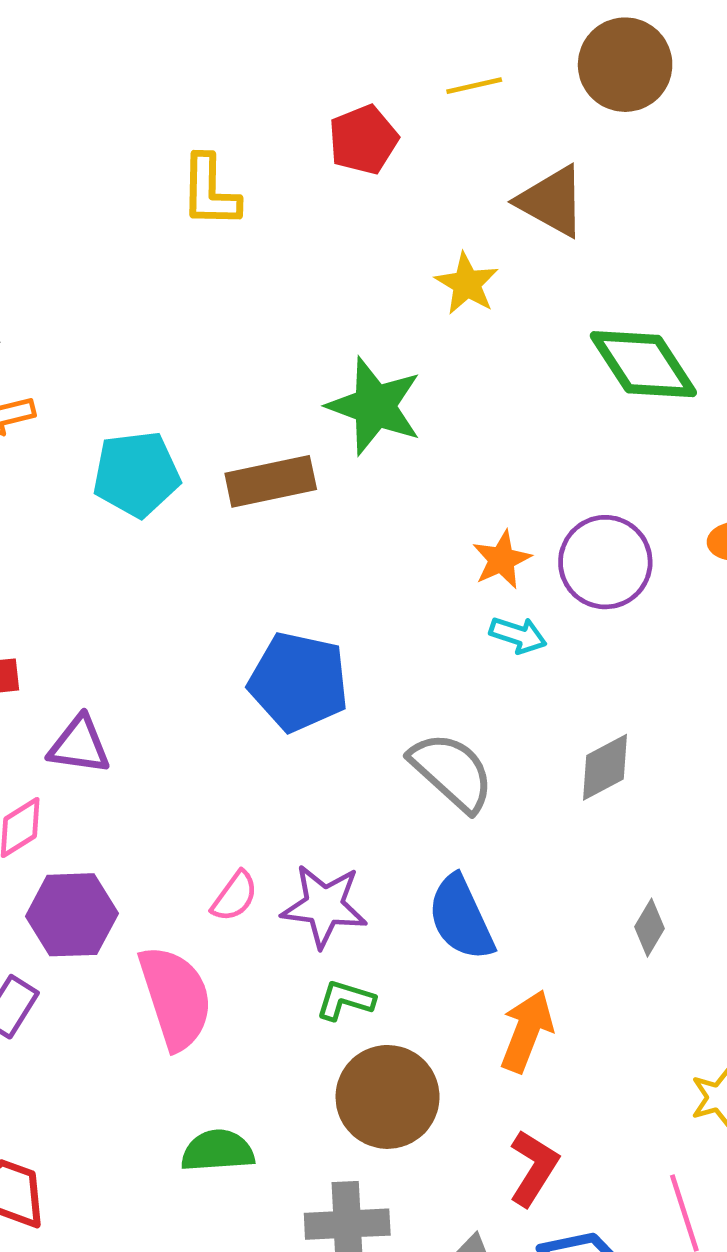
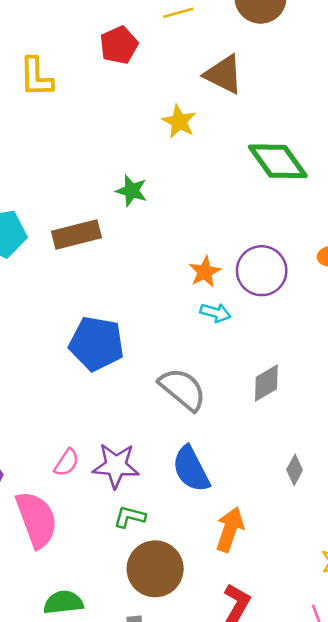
green star: (375, 406) -> (131, 191), size x0.6

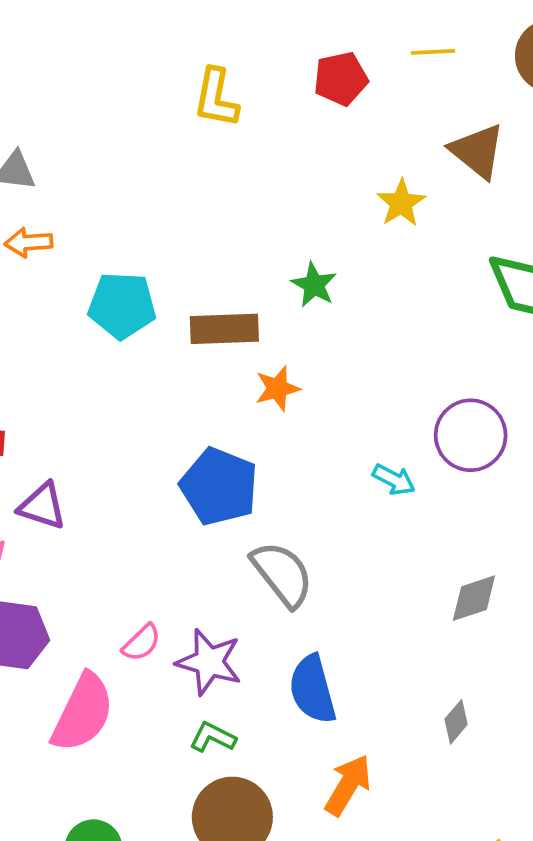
orange star: (205, 272) -> (277, 388), moved
gray diamond: (266, 383) -> (474, 598), moved
gray semicircle: (183, 389) -> (282, 574), moved
pink semicircle: (37, 519) -> (83, 713), turned 34

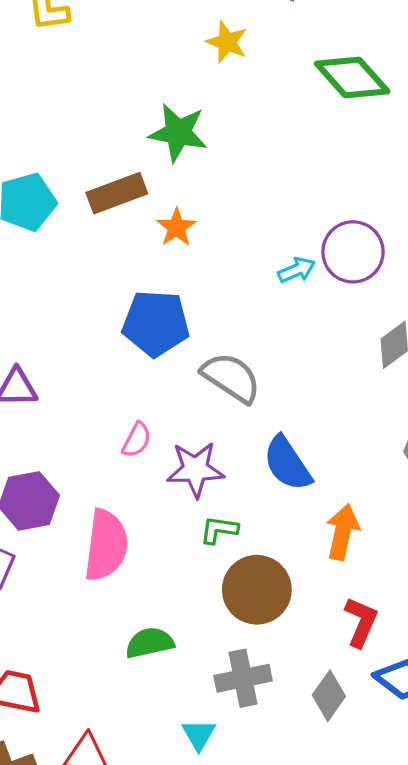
green star: (314, 285) -> (178, 133), size x1.5
purple circle: (471, 435) -> (353, 252), moved
cyan arrow: (394, 480) -> (297, 270), turned -33
pink semicircle: (142, 643) -> (137, 440), moved

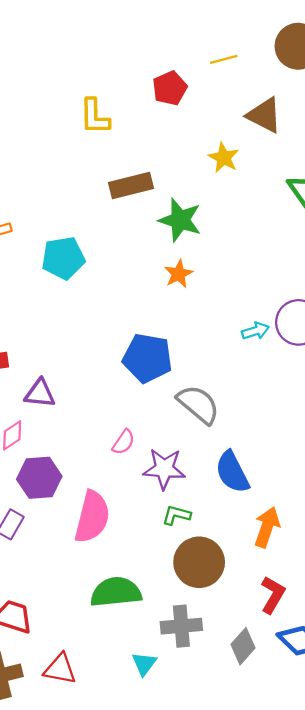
brown rectangle: (117, 193) -> (131, 185), moved
orange star: (176, 227) -> (178, 274), moved
green semicircle: (150, 643) -> (116, 592), size x1.4

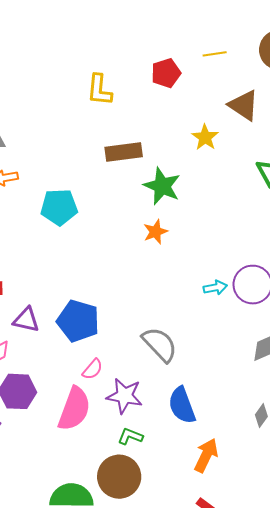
blue pentagon: (147, 358) -> (78, 321), moved
pink semicircle: (92, 517) -> (74, 409), moved
brown circle: (199, 562) -> (119, 477), moved

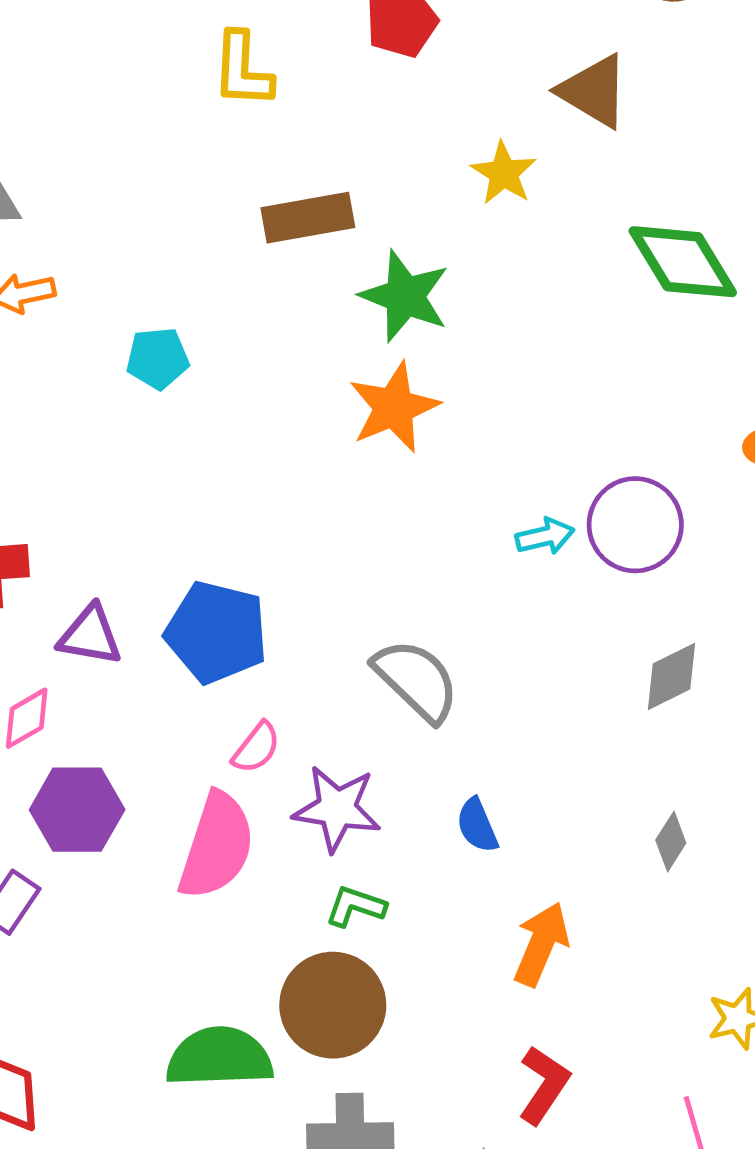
cyan pentagon: (59, 207) -> (158, 358), size x0.7
orange star: (155, 232) -> (394, 407), size x1.5
blue semicircle: (182, 405) -> (477, 825), size x0.6

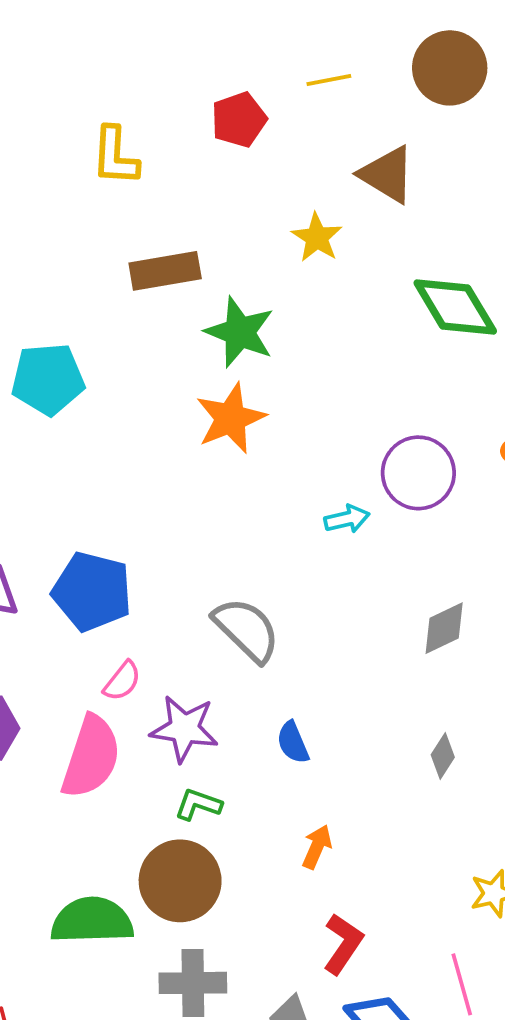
cyan pentagon: (158, 358) -> (48, 379), size x1.5
purple circle: (635, 525) -> (418, 473), moved
orange arrow: (541, 944) -> (317, 847), moved, size x0.7

